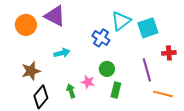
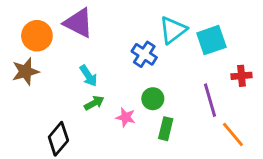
cyan arrow: (62, 53) -> (88, 76), turned 70
brown star: (31, 71) -> (26, 72), moved
green arrow: (71, 91) -> (94, 103), moved, turned 80
orange line: (163, 94) -> (233, 134), turned 36

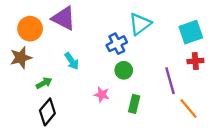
cyan square: (211, 40) -> (191, 32), moved
blue cross: (144, 54) -> (117, 44), turned 30
green circle: (153, 99) -> (124, 70), moved
green arrow: (94, 103) -> (44, 83), moved

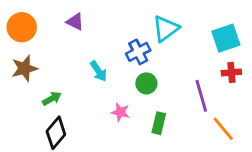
purple triangle: (64, 18) -> (75, 22), size x0.6
orange circle: (30, 29) -> (22, 27), moved
cyan arrow: (72, 61) -> (98, 71), moved

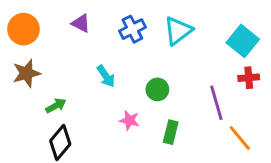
cyan square: (226, 38) -> (243, 41), turned -32
blue cross: (138, 52) -> (132, 29), moved

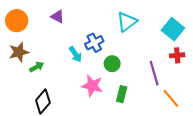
blue cross: (132, 29) -> (94, 43), moved
green arrow: (56, 106) -> (37, 67), moved
pink star: (129, 120) -> (92, 86), size x1.5

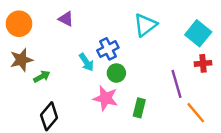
green circle: (112, 64) -> (116, 73), moved

